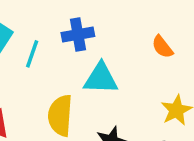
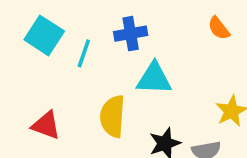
orange semicircle: (162, 47) -> (219, 28), moved

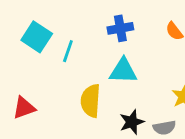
blue cross: (131, 34) -> (120, 28), moved
red triangle: (46, 125) -> (24, 108), moved, turned -40

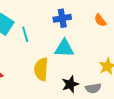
cyan line: (68, 51) -> (25, 34), turned -35

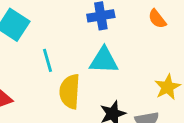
cyan line: (25, 34) -> (48, 60), moved

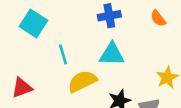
yellow semicircle: (70, 91) -> (82, 81), turned 60

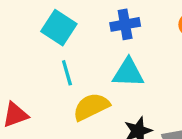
cyan square: (33, 23) -> (59, 28), moved

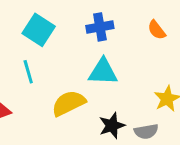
cyan line: (67, 73) -> (28, 72), moved

